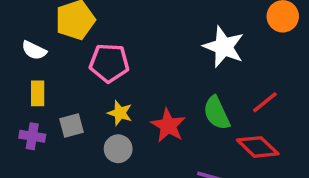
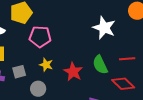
red line: (265, 102) -> (127, 59), turned 35
gray circle: (118, 149) -> (38, 89), moved

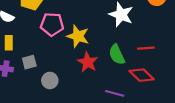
yellow star: (46, 65) -> (78, 36), moved, size x1.5

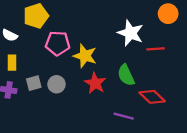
red line: (146, 48) -> (156, 49), moved
gray circle: (50, 80) -> (56, 84), moved

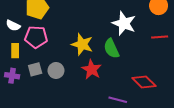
pink pentagon: (58, 43) -> (36, 37), moved
red line: (156, 49) -> (160, 37), moved
green semicircle: (126, 75) -> (111, 49), moved

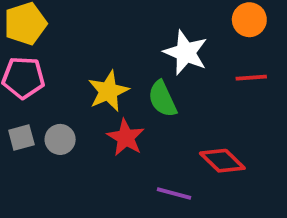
yellow star: (82, 44) -> (108, 91), turned 30

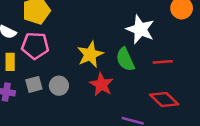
red line: (251, 78) -> (163, 62), moved

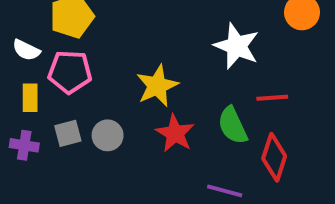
green semicircle: (125, 59) -> (233, 125), moved
red diamond: (164, 99) -> (274, 157), turned 64

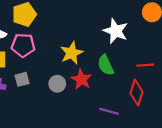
red line: (272, 98) -> (145, 65), moved
green semicircle: (233, 125) -> (106, 65), moved
gray circle: (108, 135) -> (57, 84), moved

